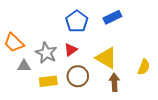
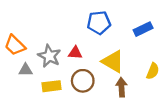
blue rectangle: (112, 17) -> (143, 29), moved
blue pentagon: (77, 21) -> (99, 23), moved, turned 30
red triangle: (71, 50) -> (75, 53), turned 40

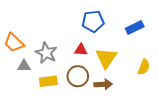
red triangle: (75, 53) -> (81, 50), moved
yellow triangle: (113, 61) -> (106, 58), turned 35
brown arrow: (122, 87) -> (103, 84), moved, turned 90

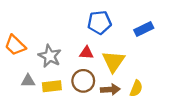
gray triangle: (24, 66) -> (28, 81), moved
yellow semicircle: (144, 67) -> (136, 88), moved

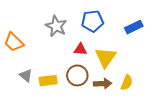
gray star: (50, 56) -> (56, 26), moved
gray triangle: (28, 81) -> (26, 75), turned 40

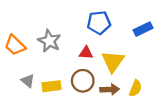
gray star: (56, 26) -> (49, 41), moved

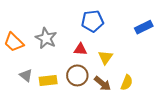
blue rectangle: (143, 29) -> (144, 27), moved
yellow triangle: (113, 61) -> (106, 57), size x0.7
brown arrow: (110, 89) -> (102, 84), turned 42

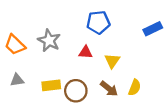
gray triangle: (26, 75) -> (17, 80), moved, turned -48
brown circle: (77, 75) -> (76, 91), moved

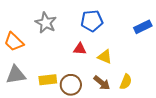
gray star: (49, 41) -> (46, 23), moved
yellow triangle: (112, 61) -> (105, 57), turned -42
gray triangle: (17, 80) -> (16, 75), size x1.5

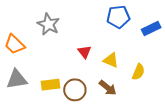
blue pentagon: (92, 21) -> (118, 17), moved
red triangle: (80, 49) -> (84, 52), turned 48
yellow semicircle: (126, 82) -> (138, 72), moved

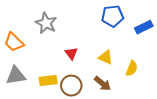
red triangle: (84, 52) -> (71, 53), moved

